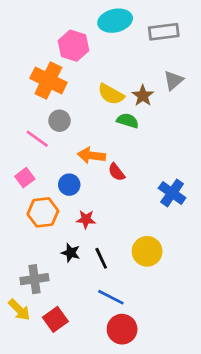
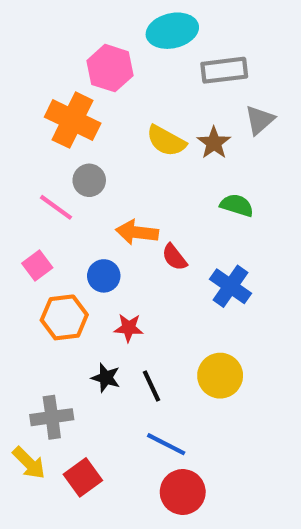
gray rectangle: (164, 32) -> (224, 70), moved
green semicircle: (128, 121) -> (237, 205), moved
blue cross: (172, 193) -> (231, 286), moved

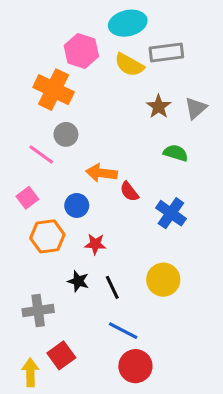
gray triangle: (260, 120) -> (196, 108), moved
yellow semicircle: (166, 141) -> (129, 65), moved
yellow arrow: (29, 463) -> (30, 372), moved, turned -136

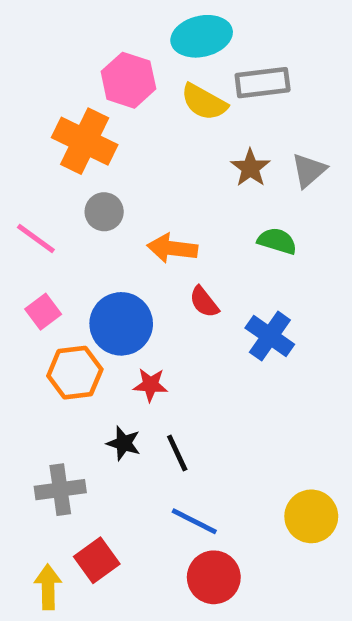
pink line: (41, 154) -> (36, 239), moved
orange arrow: (101, 173) -> (172, 248), moved
blue circle: (77, 205) -> (121, 324), size x1.6
yellow circle: (163, 280) -> (311, 516), moved

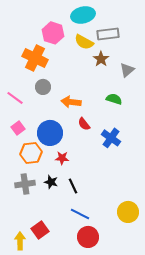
brown star: (250, 168) -> (101, 59), moved
gray cross: (60, 490) -> (25, 184), moved

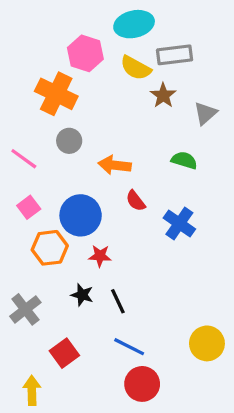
gray cross: (25, 184) -> (25, 309), moved, turned -30
red square: (40, 230) -> (64, 353), moved

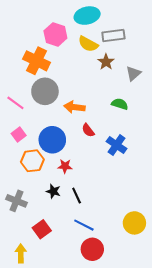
gray circle: (69, 141) -> (45, 91), size x1.6
gray cross: (25, 309) -> (17, 201), turned -30

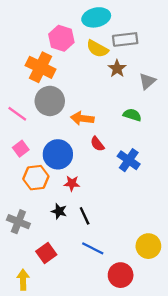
red circle: (92, 249) -> (121, 275), moved

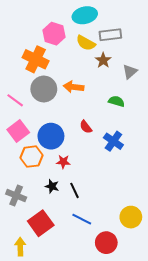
orange arrow: (82, 118) -> (73, 87), moved
pink square: (21, 149) -> (18, 131), size x1.5
red square: (46, 253) -> (41, 223), size x1.4

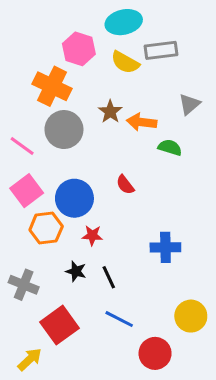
brown star: (103, 60) -> (110, 112), moved
orange arrow: (73, 87) -> (142, 122), moved
blue cross: (113, 141) -> (165, 247), moved, turned -36
yellow arrow: (20, 247) -> (30, 359), turned 48

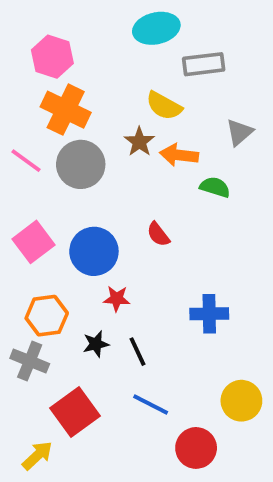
pink hexagon: (79, 49) -> (52, 57), moved
yellow semicircle: (125, 62) -> (164, 106), moved
pink line: (22, 146) -> (26, 161), moved
orange hexagon: (46, 228) -> (47, 316), moved
black star: (76, 271) -> (96, 344), turned -30

